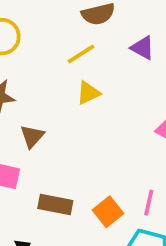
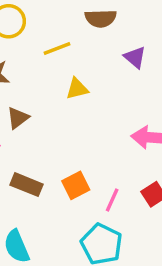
yellow line: (81, 54) -> (57, 48), moved
orange square: (108, 212) -> (76, 185), moved

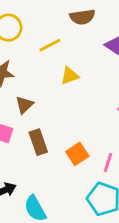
brown rectangle: (26, 185) -> (38, 142), moved, turned 55

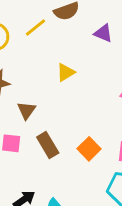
yellow line: (50, 45) -> (36, 28), moved

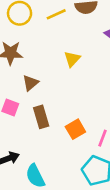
yellow triangle: (66, 72) -> (72, 59), turned -30

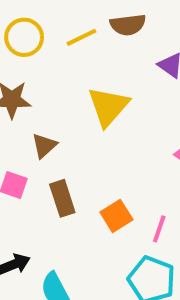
yellow triangle: (72, 59) -> (108, 107), size x1.6

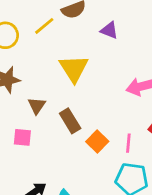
brown rectangle: (62, 198) -> (70, 121), moved

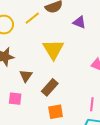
brown rectangle: (70, 121) -> (50, 87), turned 72
orange square: (97, 141) -> (56, 112), moved, turned 35

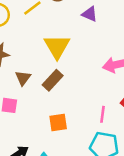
brown rectangle: (50, 87) -> (53, 80), moved

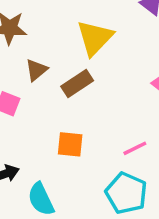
pink line: (102, 114) -> (135, 148), turned 42

